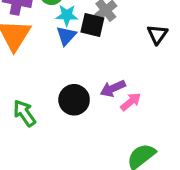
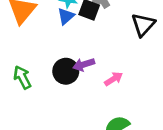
black triangle: (157, 34) -> (143, 25), size x1.4
purple arrow: (113, 88) -> (84, 65), moved

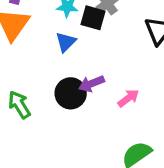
blue triangle: (66, 16) -> (66, 42), moved

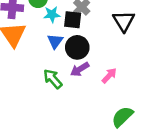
black circle: (71, 93) -> (77, 47), moved
green arrow: (19, 105) -> (53, 79), moved

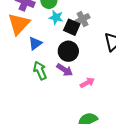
blue triangle: (55, 41) -> (35, 43), moved
purple arrow: (80, 69) -> (65, 70), turned -133

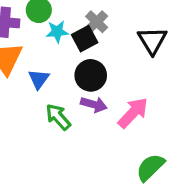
black square: (72, 27) -> (85, 39), turned -35
pink arrow: (87, 83) -> (133, 113), size x1.5

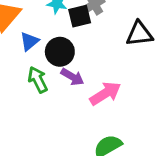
black triangle: (152, 41) -> (139, 34), turned 40
black circle: (91, 75) -> (60, 52), moved

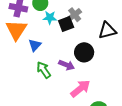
black circle: (60, 52) -> (84, 52), moved
pink arrow: (105, 93) -> (80, 89), moved

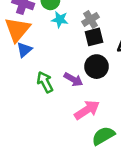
black square: (66, 24) -> (94, 37), moved
blue triangle: (35, 45) -> (24, 50), moved

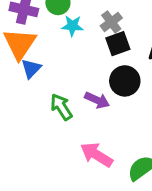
pink arrow: (87, 110) -> (96, 155), moved, turned -110

